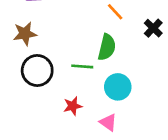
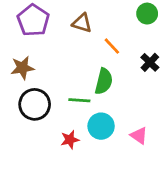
cyan circle: (118, 87) -> (101, 126), moved
pink triangle: (108, 122) -> (139, 136), moved

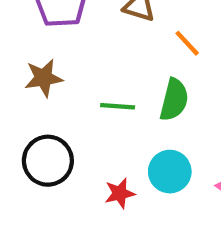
green line: (79, 100) -> (118, 106), moved
black circle: (35, 104) -> (48, 161), moved

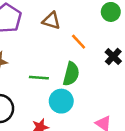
cyan circle: (170, 172) -> (61, 101), moved

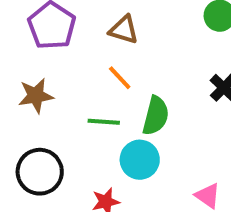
orange line: (79, 42) -> (120, 78), moved

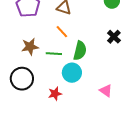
brown star: (36, 96) -> (30, 47), moved

